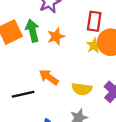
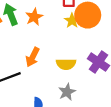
orange arrow: (49, 77) -> (33, 57), turned -90

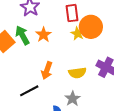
gray star: (67, 92) -> (72, 99), moved

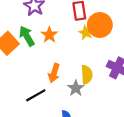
yellow semicircle: (77, 73) -> (87, 75), turned -84
gray star: (72, 99) -> (76, 88), moved

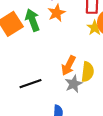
orange star: (49, 35) -> (57, 13), moved
orange arrow: (54, 73) -> (68, 65), moved

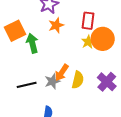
green arrow: (32, 20) -> (32, 43), moved
gray star: (74, 84) -> (52, 81), moved

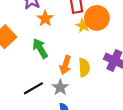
green arrow: (32, 43) -> (40, 48), moved
gray star: (52, 81) -> (60, 87), moved

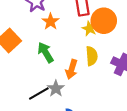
yellow semicircle: (84, 67) -> (92, 56), moved
gray star: (60, 87) -> (56, 89), moved

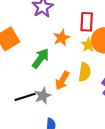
orange star: (51, 22) -> (62, 38), moved
green arrow: (46, 52) -> (41, 58), turned 55

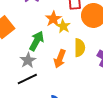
yellow star: (88, 45) -> (63, 26), moved
gray star: (43, 96) -> (28, 60), moved

